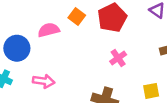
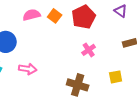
pink semicircle: (49, 30) -> (32, 15), moved

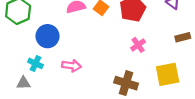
yellow square: (116, 77) -> (168, 74), size x1.6

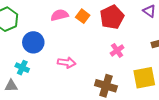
pink arrow: (72, 66) -> (67, 63), moved

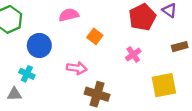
orange square: (83, 16) -> (95, 36), moved
red pentagon: (112, 17) -> (142, 17), moved
brown cross: (106, 86) -> (97, 94), moved

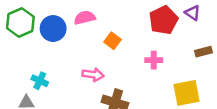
blue circle: (39, 45) -> (53, 29), moved
pink cross: (133, 55) -> (154, 60), turned 35

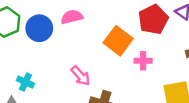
orange square: (113, 41) -> (118, 41), moved, size x1.6
pink arrow: (93, 75) -> (81, 76), turned 40

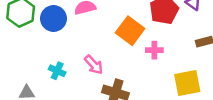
cyan cross: (25, 82) -> (57, 71), moved

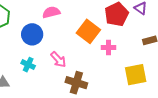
blue circle: (53, 18) -> (32, 34), moved

